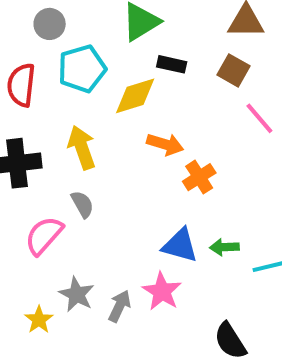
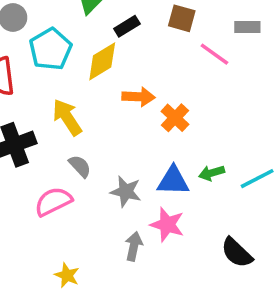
black rectangle: (172, 64) -> (127, 26), turned -30
pink semicircle: (44, 235) -> (53, 201), turned 36
gray star: (77, 294) -> (126, 192), moved

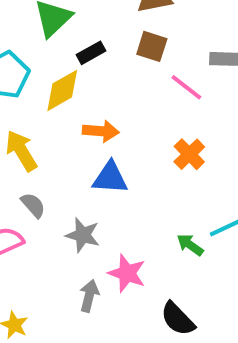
orange cross: (175, 118) -> (189, 154), moved
green arrow: (212, 173) -> (190, 245), moved, turned 50
blue triangle: (173, 181) -> (110, 178), moved
black semicircle: (237, 253) -> (178, 319), moved

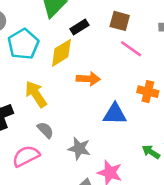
pink line: (186, 87) -> (131, 49), moved
orange cross: (189, 154) -> (148, 92), turned -30
blue triangle: (110, 178) -> (115, 114), moved

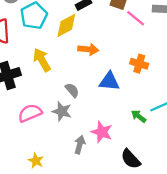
pink line: (131, 49) -> (136, 18), moved
gray semicircle: (45, 130) -> (72, 90), moved
gray star: (79, 149) -> (62, 111), moved

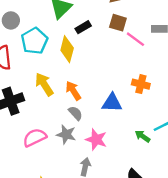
yellow diamond: (66, 25) -> (67, 49), turned -45
orange arrow: (88, 49) -> (73, 91), moved, turned -126
pink star: (102, 132) -> (96, 140), moved

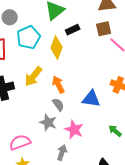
brown square: (118, 23) -> (104, 29), turned -35
yellow arrow: (44, 84) -> (33, 76), turned -115
pink semicircle: (35, 138) -> (20, 142), moved

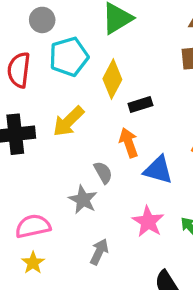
black rectangle: (73, 30) -> (140, 104), moved
orange arrow: (58, 85) -> (129, 143), moved
pink star: (74, 130) -> (148, 222), moved

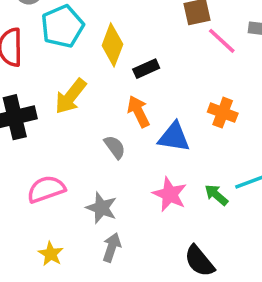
gray star: (83, 200) -> (101, 208), moved
pink semicircle: (33, 226) -> (46, 189), moved
gray arrow: (99, 252) -> (112, 247), moved

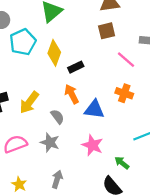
pink line: (222, 41) -> (126, 60), moved
yellow arrow: (71, 96) -> (29, 102), moved
green arrow: (216, 195) -> (122, 163), moved
gray star: (101, 208) -> (50, 142), moved

